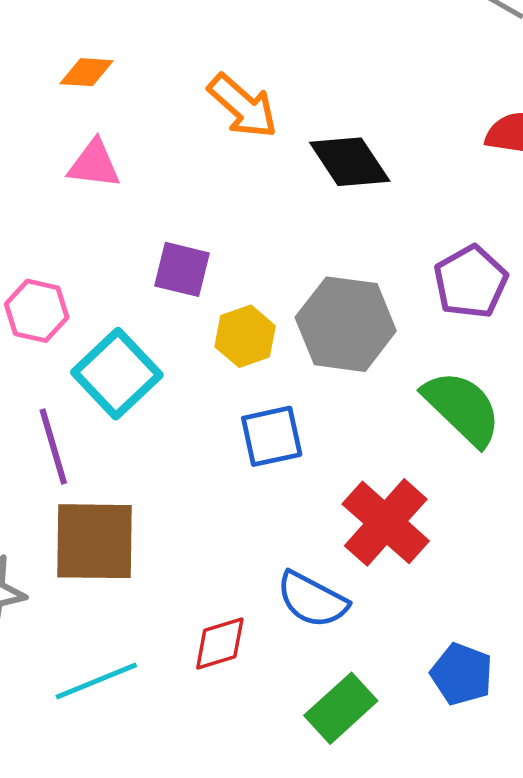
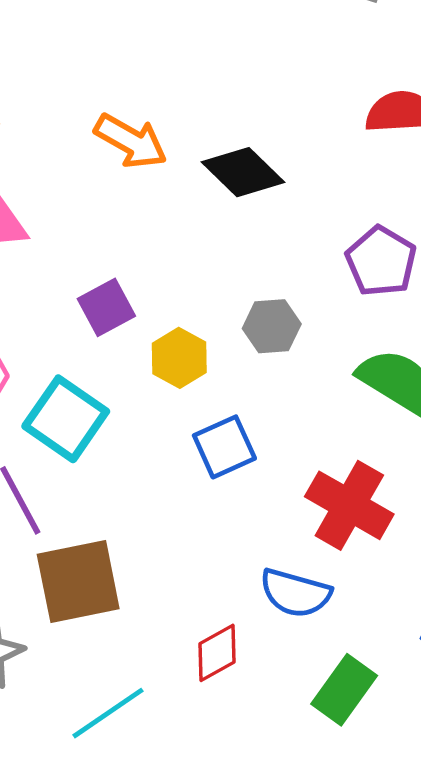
purple square: (182, 269) -> (106, 307), turned -30
gray hexagon: (346, 324) -> (272, 326), size x0.6

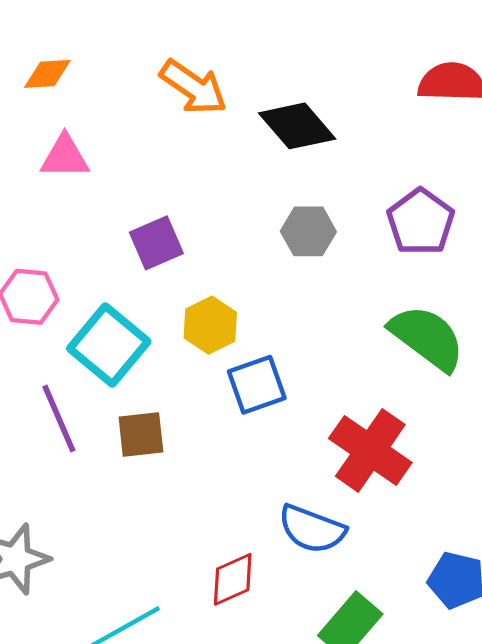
gray hexagon: (272, 326) -> (308, 231), moved
yellow hexagon: (179, 358) -> (210, 325), moved
brown square: (78, 581) -> (141, 434), moved, size x0.6

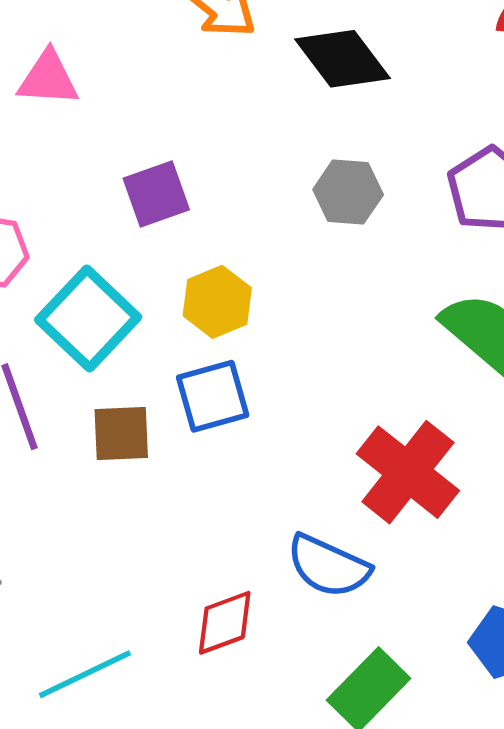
blue square: (257, 385) -> (213, 396), moved

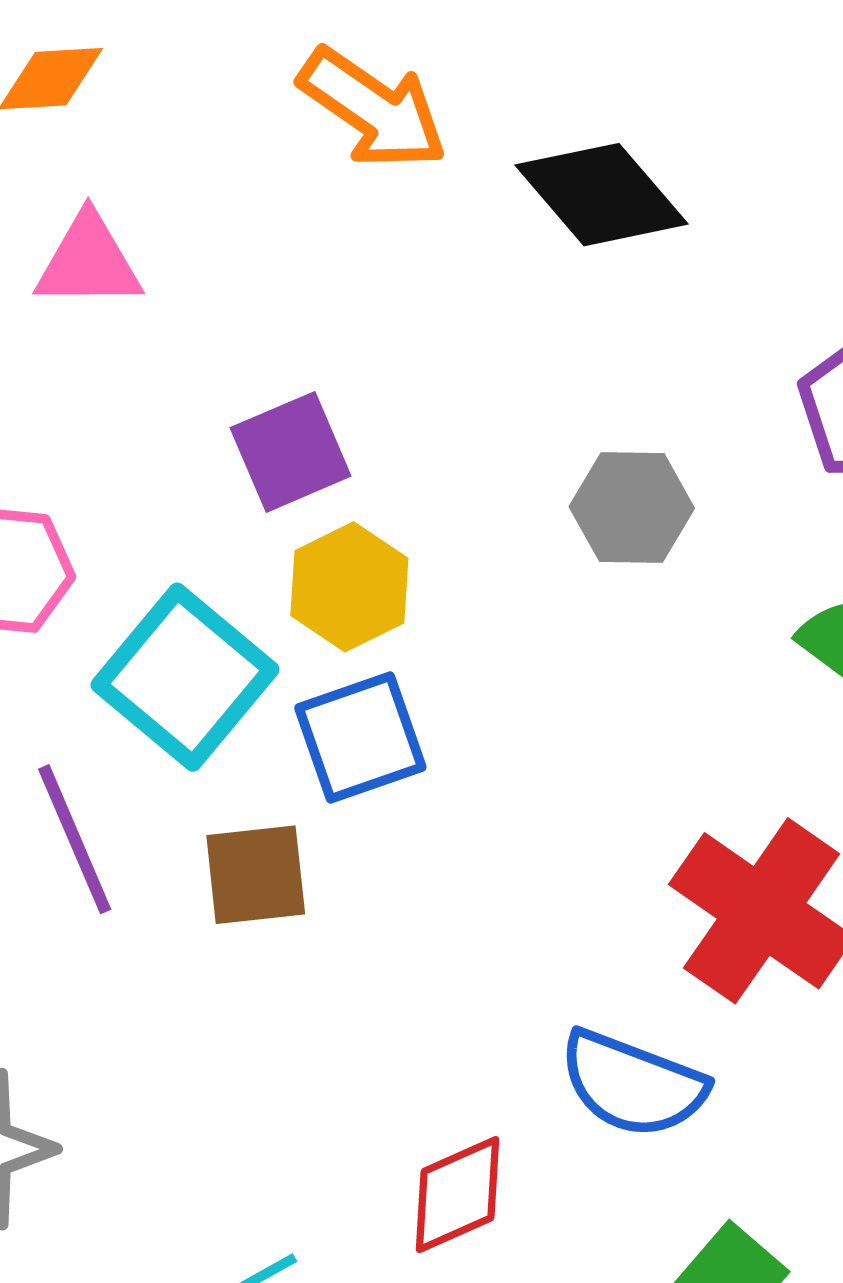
gray hexagon: (348, 192) -> (632, 507), moved
yellow hexagon: (217, 302) -> (349, 587), moved
blue square: (213, 396) -> (360, 738), moved

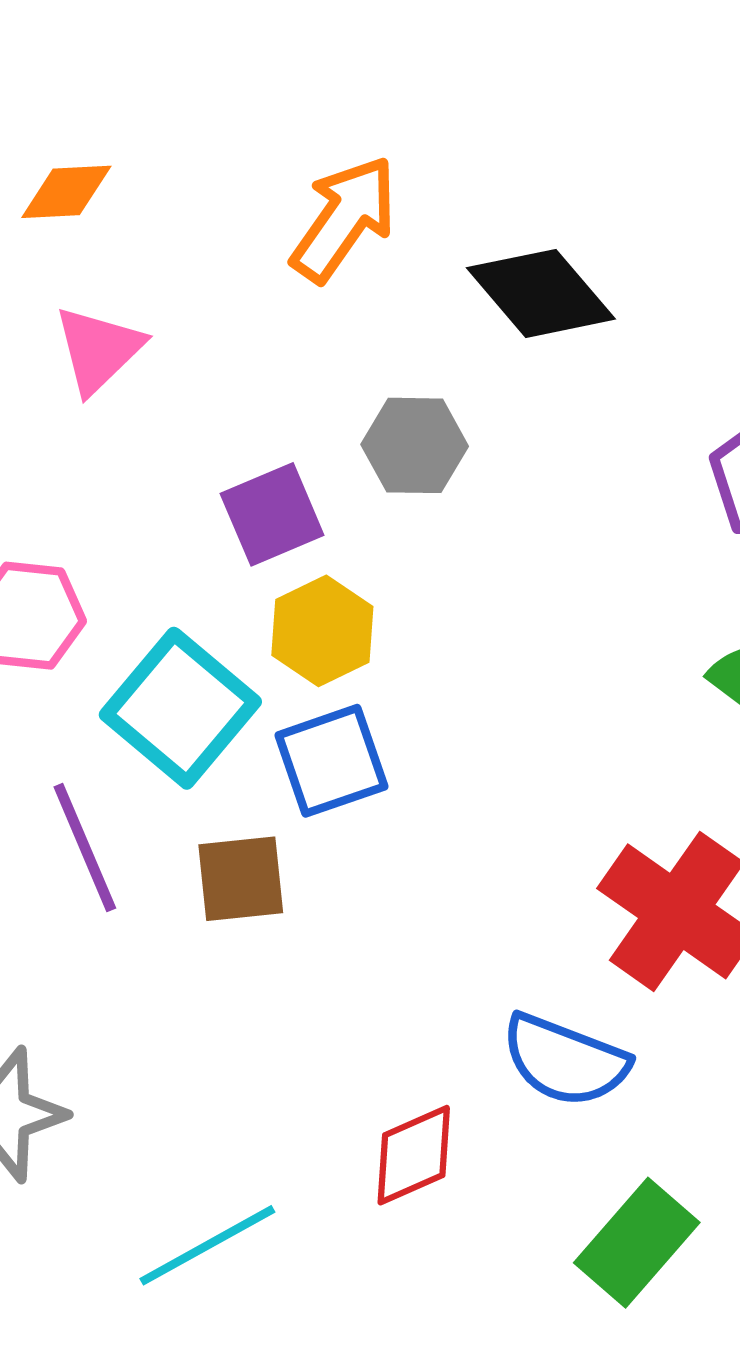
orange arrow: (373, 109) -> (344, 219), turned -90
pink triangle: (88, 262) -> (98, 350), turned -44
gray hexagon: (632, 507) -> (415, 445), moved

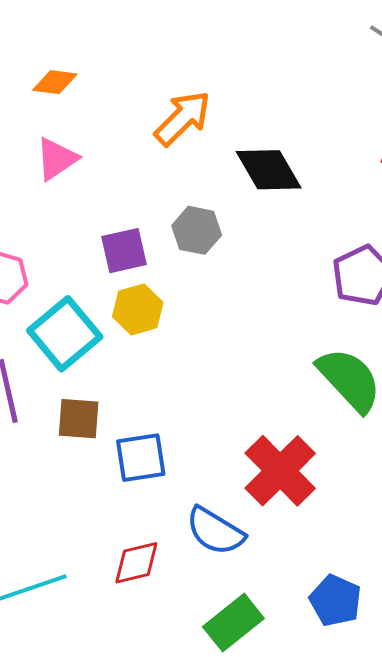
blue square: (331, 761) -> (141, 458), moved

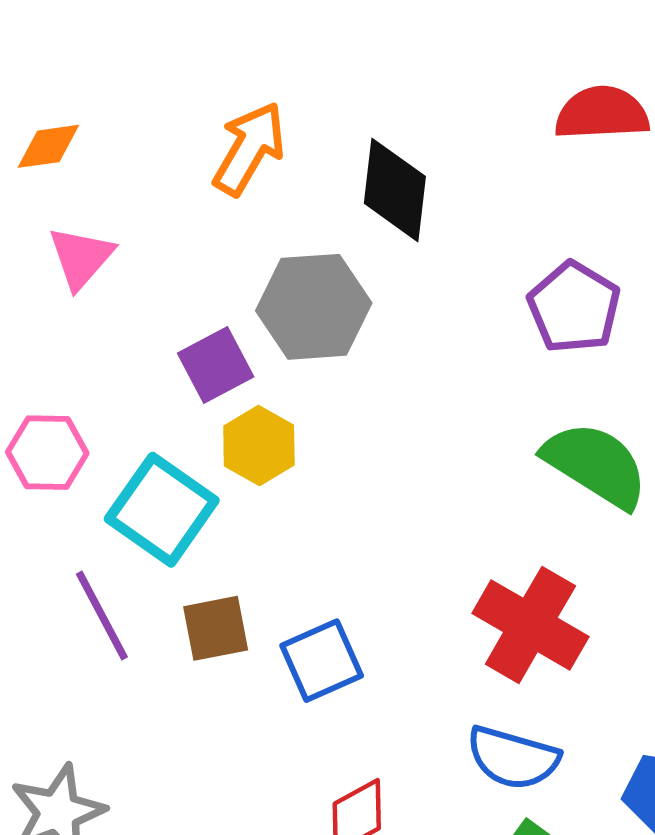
black diamond: (269, 170) -> (395, 190), turned 52
gray hexagon: (197, 230) -> (314, 307), size x1.5
blue semicircle: (215, 531) -> (513, 758), moved

